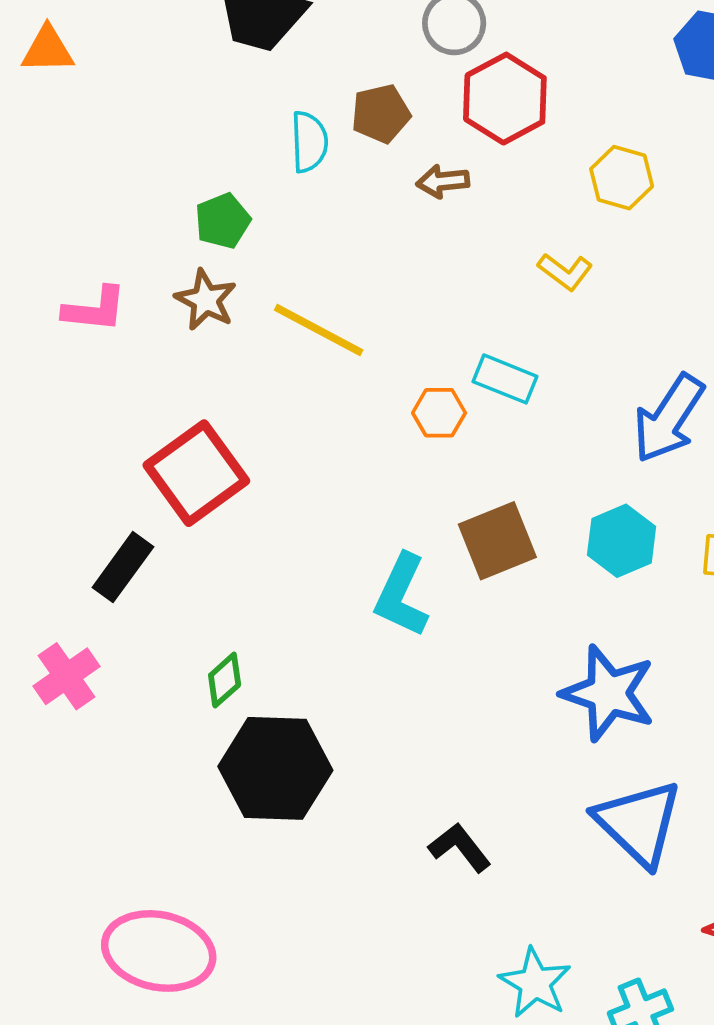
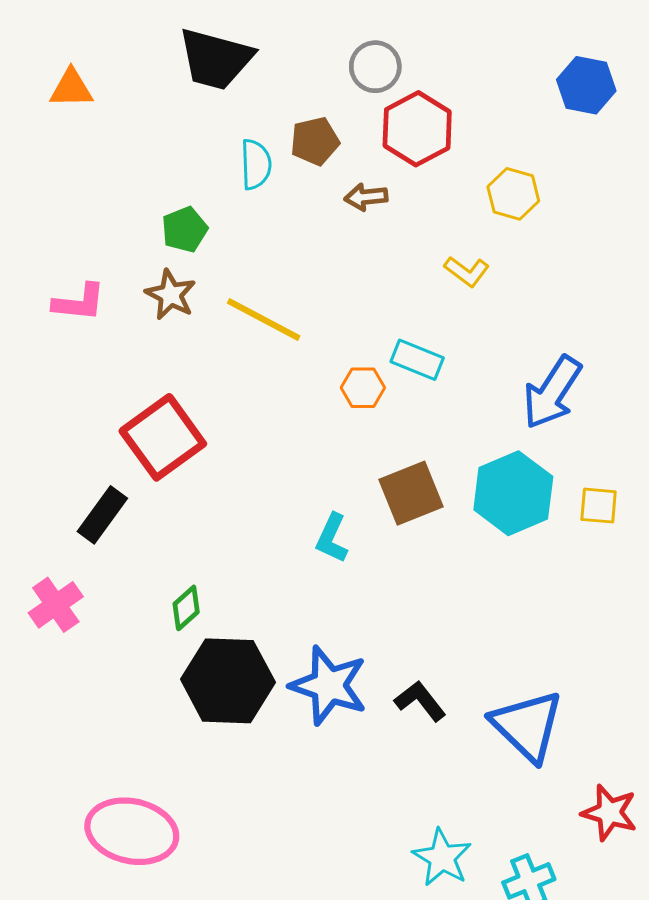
orange triangle: (48, 50) -> (71, 88), moved
cyan hexagon: (622, 541) -> (513, 493), size x1.4
cyan L-shape: (401, 595) -> (332, 538), size x0.7
blue star: (608, 693) -> (329, 685), moved
black L-shape: (460, 847) -> (420, 701), moved

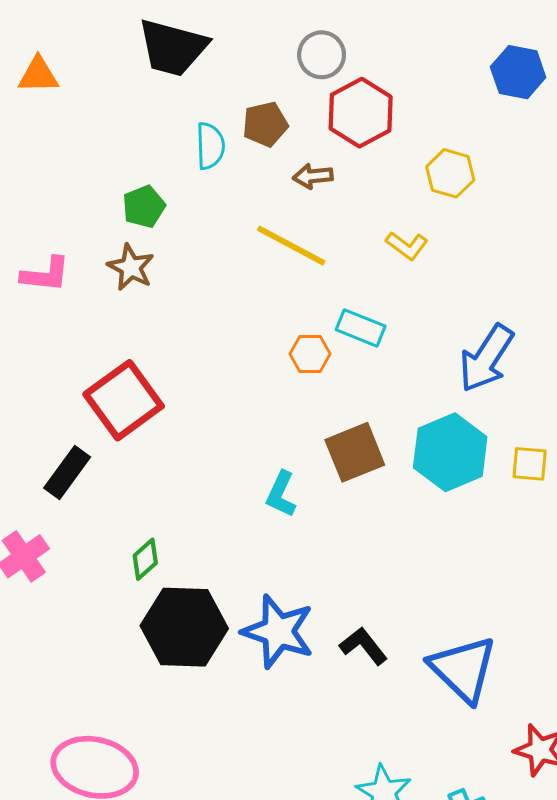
yellow line: (264, 319) -> (291, 246), moved

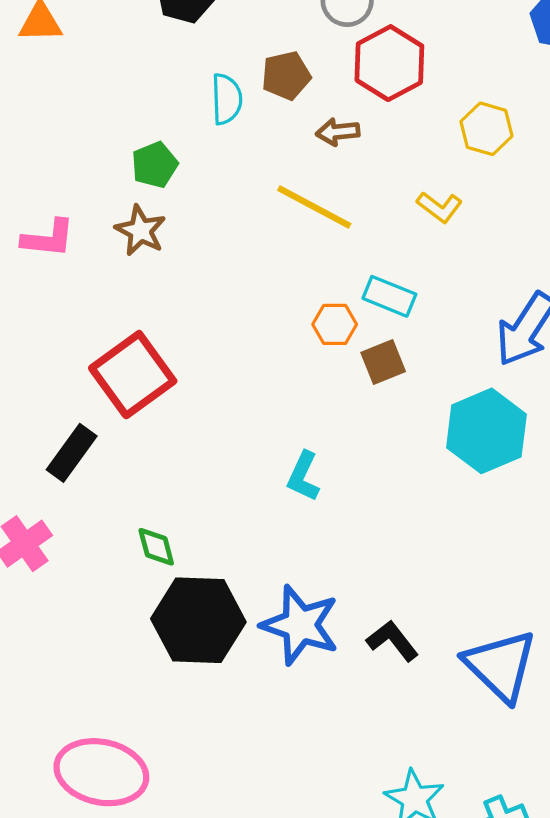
brown square: (355, 452) -> (383, 362), moved, size x0.7
green diamond: (145, 559) -> (156, 547), turned -63

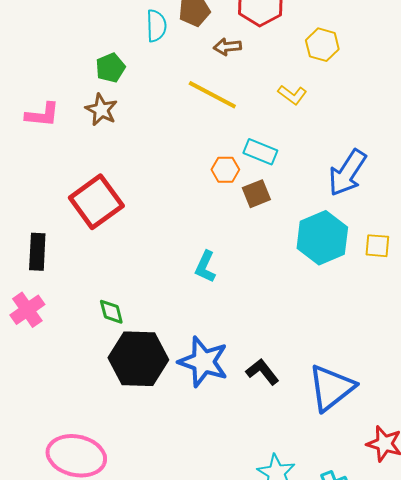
black rectangle: (72, 453) -> (37, 252), moved, turned -33
blue triangle: (501, 666) -> (331, 388), turned 38

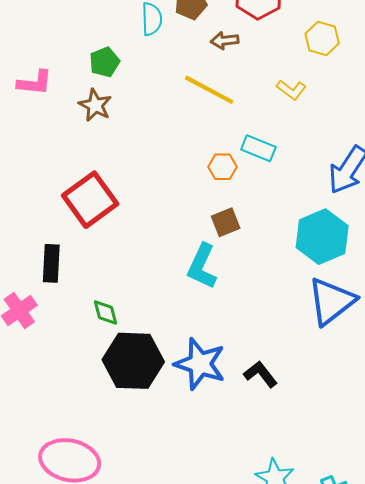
pink L-shape: (42, 115) -> (35, 83), moved
brown square: (256, 194) -> (226, 222), moved
black rectangle: (37, 252) -> (51, 263), moved
cyan L-shape: (205, 267) -> (202, 266), size x1.4
blue triangle: (331, 388) -> (331, 301), moved

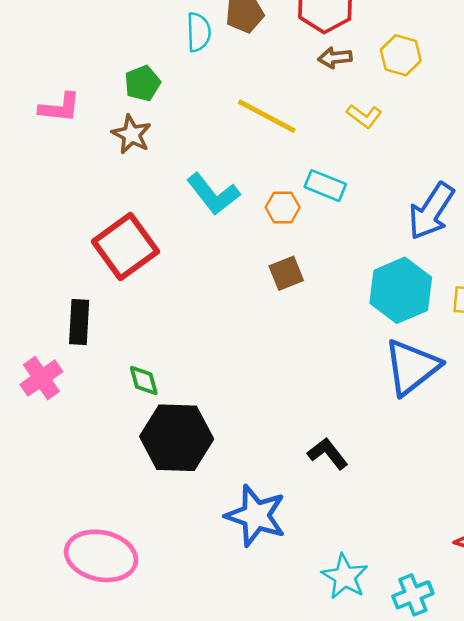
brown arrow: (225, 41) -> (335, 58), moved
cyan L-shape: (202, 266) -> (213, 194), moved, turned -63
blue star: (200, 364) -> (256, 516), moved

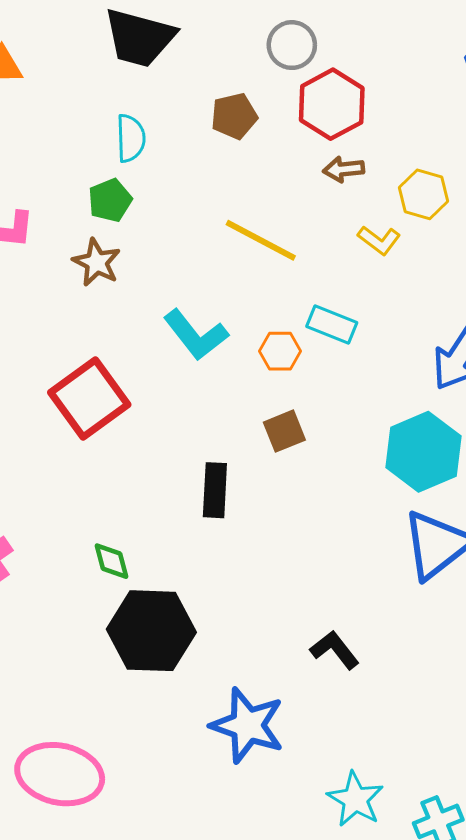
cyan semicircle: (199, 32) -> (131, 138), moved
yellow hexagon: (401, 55) -> (423, 194), moved
black rectangle: (79, 322) -> (215, 490), moved

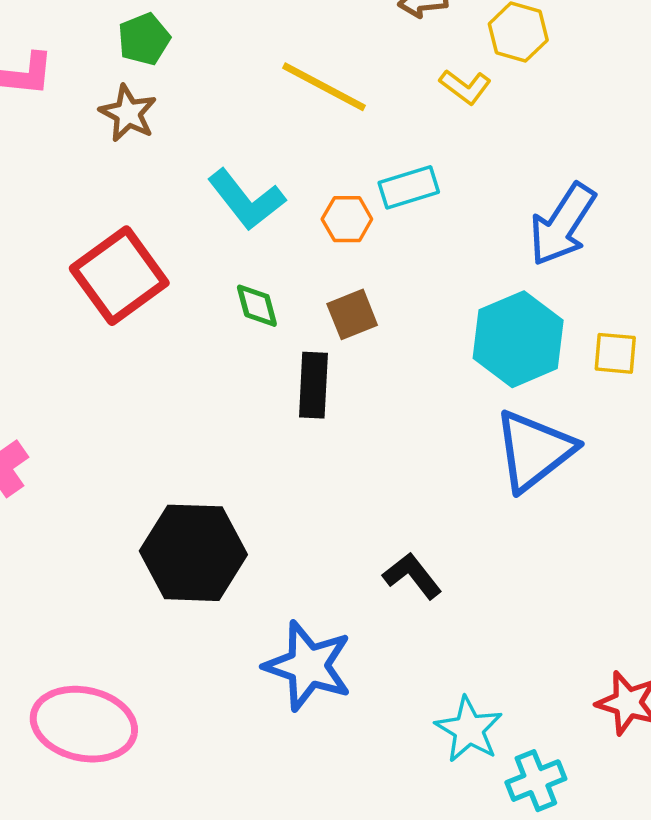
cyan rectangle: (332, 325) -> (409, 187), turned -39
black rectangle: (215, 490) -> (313, 385), moved
green diamond: (111, 561) -> (257, 306), moved
cyan star: (355, 799) -> (469, 729), moved

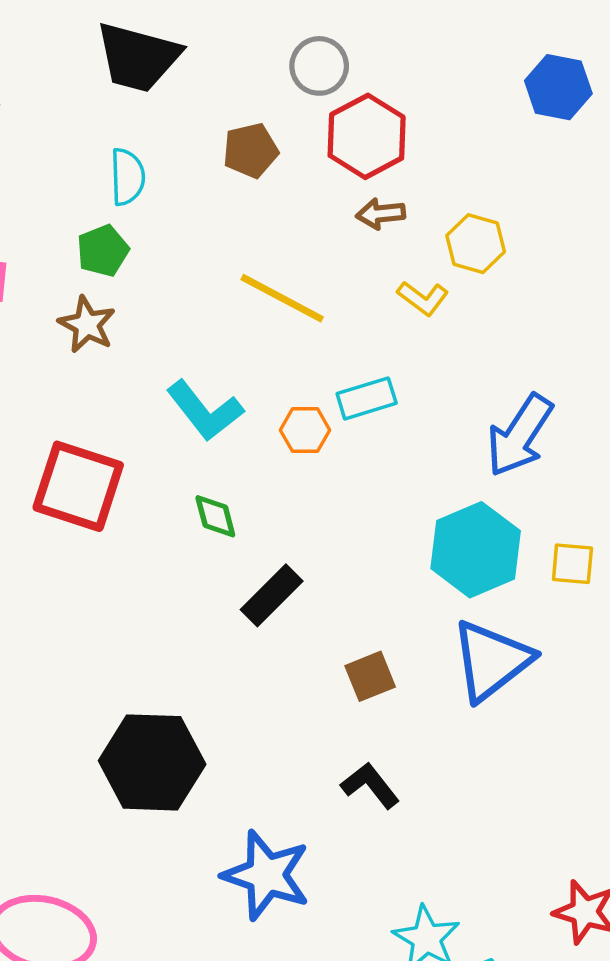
red square: (119, 276) -> (78, 486), turned -36
brown square: (352, 314) -> (370, 676), moved
black rectangle: (313, 385) -> (272, 595), turned 42

